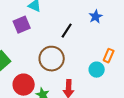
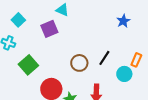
black line: (67, 31) -> (104, 58), moved
brown circle: (52, 59) -> (79, 63), size x0.7

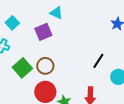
brown circle: (79, 63) -> (45, 66), moved

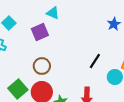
green square: (22, 68) -> (18, 89), moved

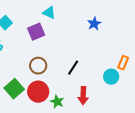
blue star: (114, 24) -> (94, 24), moved
black line: (95, 61) -> (73, 68), moved

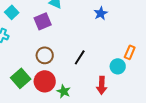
red arrow: (83, 96) -> (102, 85), moved

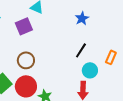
black line: (80, 57) -> (81, 50), moved
cyan circle: (118, 66) -> (90, 70), moved

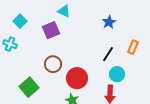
orange rectangle: (111, 57) -> (133, 47), moved
red circle: (26, 86) -> (77, 78), moved

